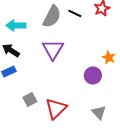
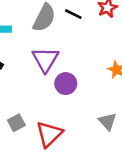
purple circle: (93, 75) -> (66, 84), moved
gray triangle: (99, 112) -> (107, 121), moved

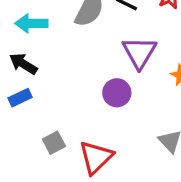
purple triangle: (45, 60) -> (139, 52), moved

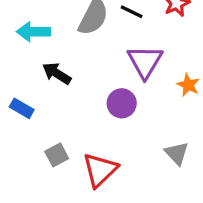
black arrow: (23, 64) -> (57, 73), moved
blue rectangle: (20, 98) -> (22, 108), turned 55

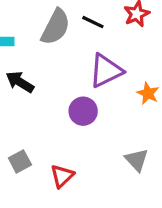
purple triangle: (145, 62) -> (106, 71), turned 33
red triangle: (100, 170) -> (62, 176), size x0.7

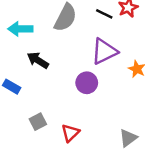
black line: (93, 22) -> (104, 14), moved
gray triangle: (137, 160) -> (128, 138), moved, turned 36

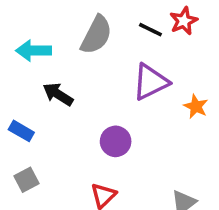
purple circle: (87, 83) -> (116, 141), moved
gray square: (38, 122) -> (27, 180), moved

